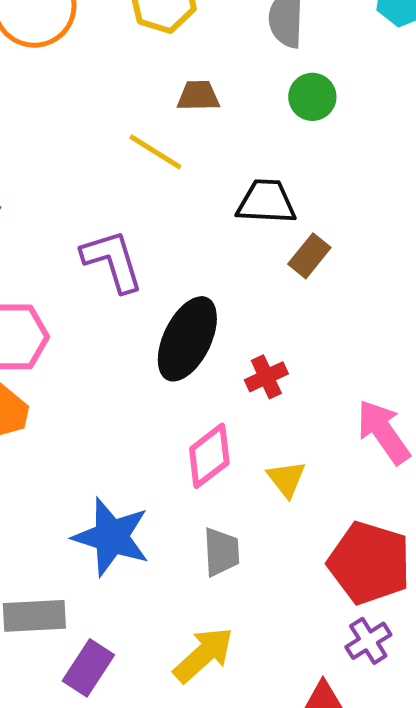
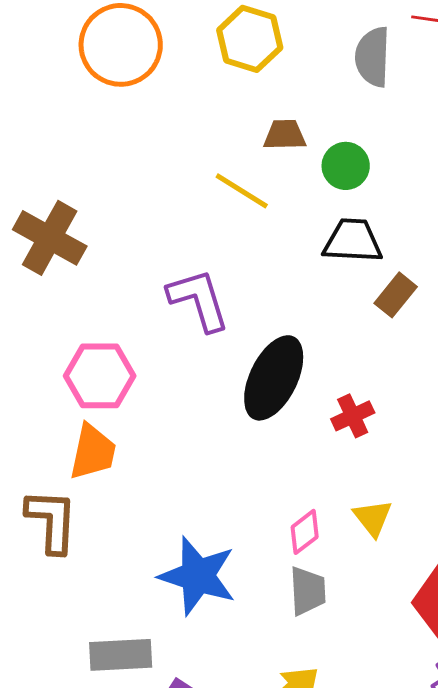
green circle: (312, 97) -> (346, 166), moved
pink diamond: (209, 456) -> (305, 532), moved, size x0.7

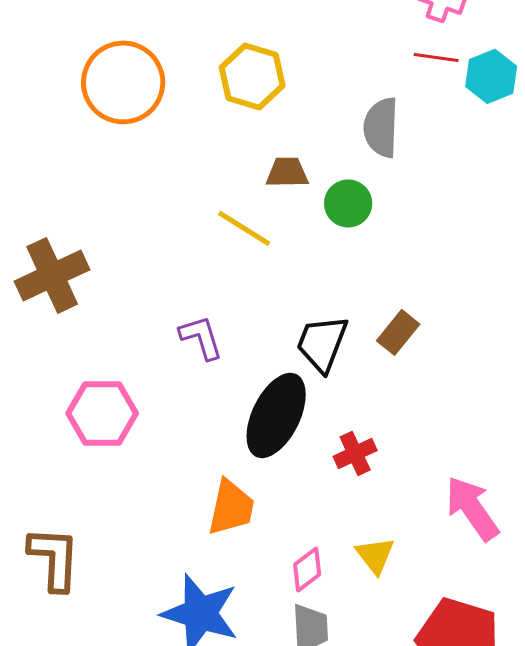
gray semicircle: (373, 57) -> (381, 127), moved
brown cross: (50, 238) -> (52, 275), turned 36
black trapezoid: (353, 241) -> (322, 343), moved, turned -72
purple L-shape: (199, 300) -> (201, 337), size x0.7
orange trapezoid: (93, 452) -> (231, 507), moved

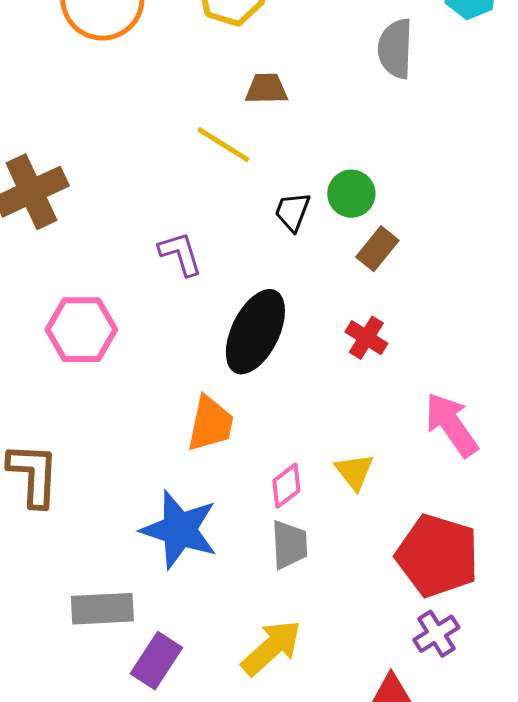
gray semicircle: (381, 127) -> (395, 49), moved
green circle: (348, 203) -> (351, 194), moved
black trapezoid: (322, 343) -> (292, 212), moved, size x0.7
red cross: (355, 453) -> (366, 338), moved, turned -33

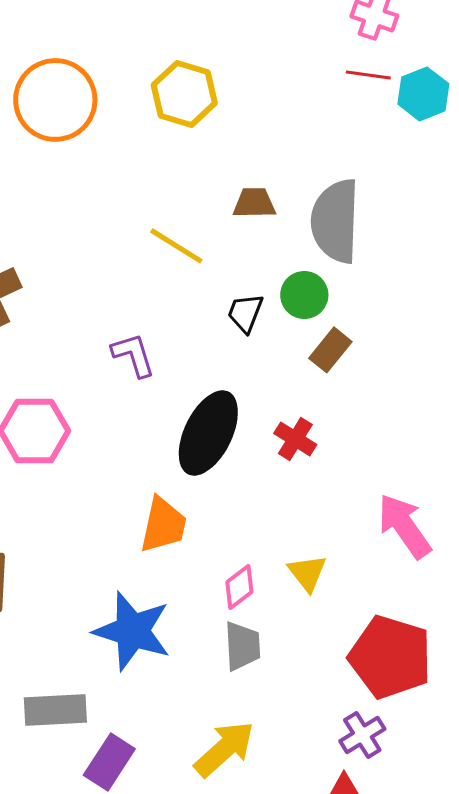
gray semicircle: (395, 49) -> (335, 221), moved, size x1.4
brown trapezoid: (266, 89) -> (254, 203), moved
red cross: (366, 338) -> (295, 439), moved
purple cross: (436, 634) -> (362, 735), moved

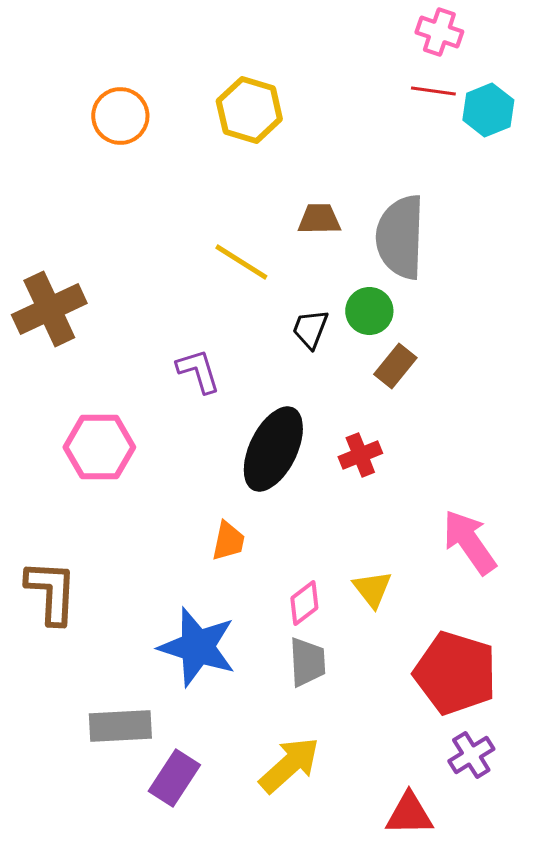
orange circle: (55, 100) -> (120, 116), size x0.7
red cross: (295, 439) -> (360, 455), turned 36
orange trapezoid: (163, 525) -> (228, 541), size x0.7
purple cross: (362, 735) -> (471, 755), moved

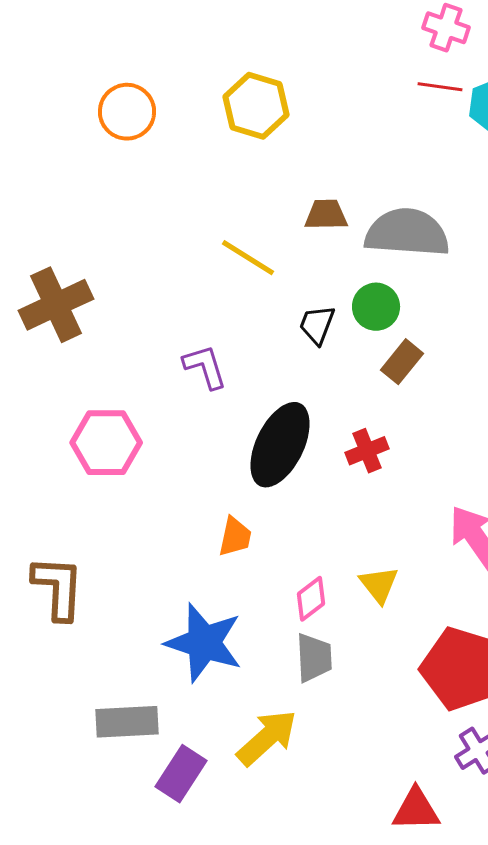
gray semicircle: (400, 237) -> (407, 233), turned 92
yellow arrow: (289, 765) -> (267, 738), moved

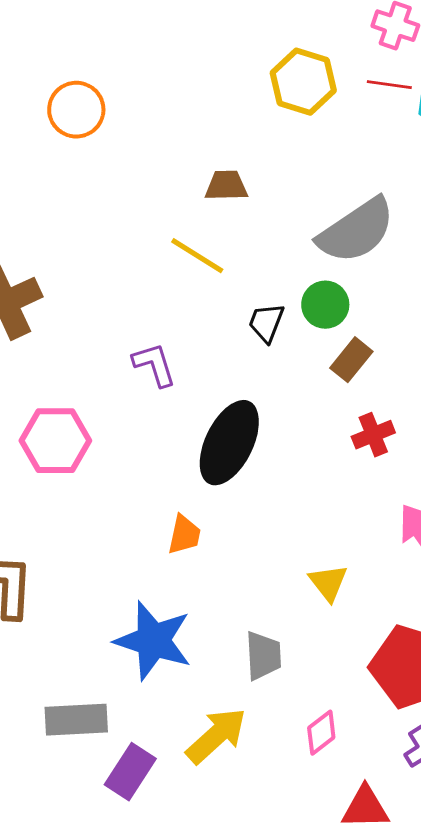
yellow hexagon: (256, 106) -> (303, 82), moved
brown trapezoid: (326, 215) -> (226, 186), moved
gray semicircle: (407, 233) -> (356, 231), turned 142
red cross: (367, 451) -> (373, 435), moved
pink diamond: (311, 599) -> (321, 733), moved

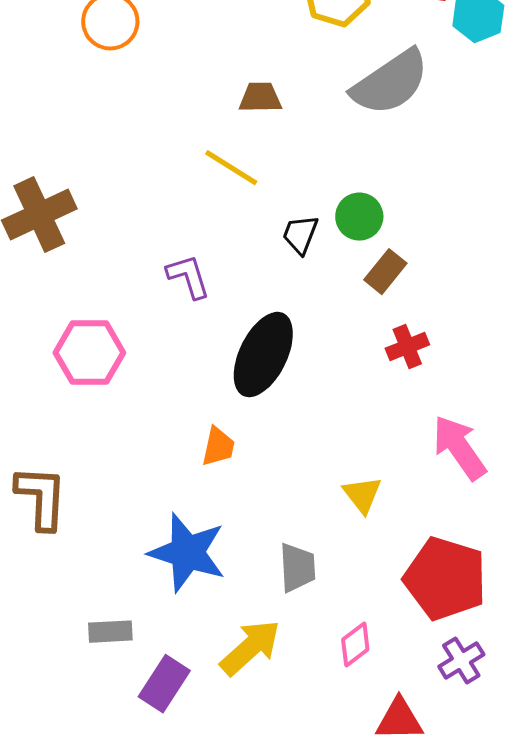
gray semicircle: (356, 231) -> (390, 83), moved
gray rectangle: (76, 720) -> (110, 632), size x0.7

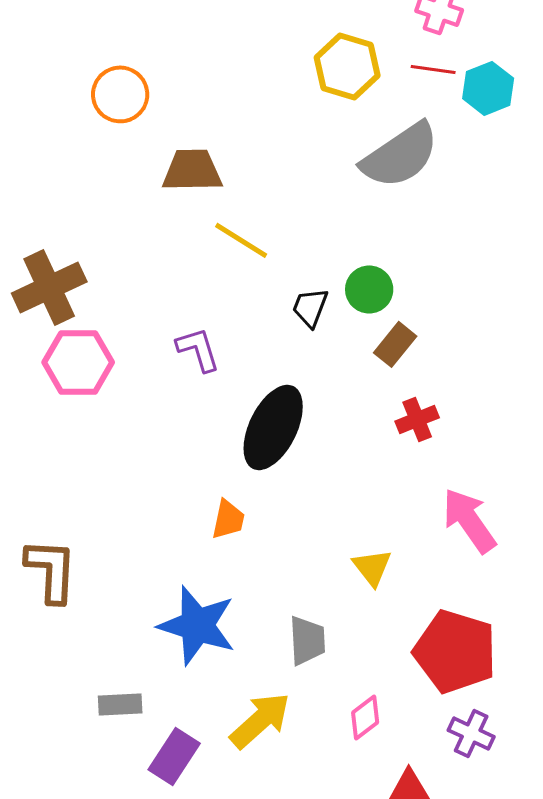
brown trapezoid: (260, 98) -> (192, 170), moved, size x1.4
pink hexagon: (89, 353) -> (78, 362), moved
purple cross: (461, 661) -> (471, 733), turned -33

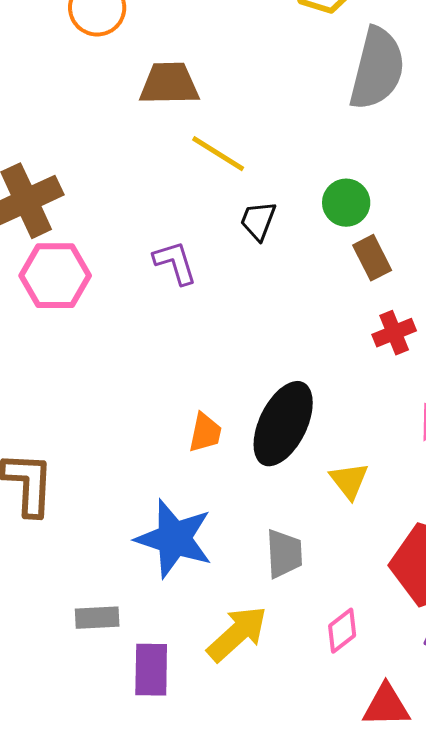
gray semicircle: (400, 155) -> (377, 69), turned -42
black trapezoid: (310, 307) -> (258, 221), moved
brown rectangle: (395, 344) -> (372, 258), turned -66
black ellipse: (273, 427) -> (283, 424), moved
purple rectangle: (174, 756) -> (151, 670), turned -32

